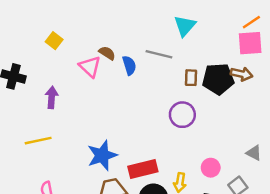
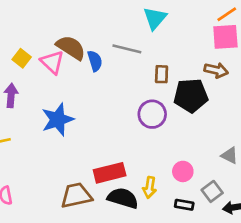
yellow square: (54, 41) -> (22, 58), moved
brown semicircle: (107, 53) -> (71, 48), size x1.6
black pentagon: (218, 79) -> (191, 96), moved
blue star: (102, 155) -> (58, 120), moved

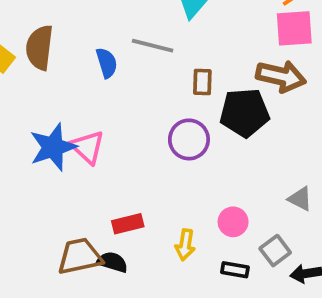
brown semicircle: (71, 48) -> (40, 48), moved, turned -116
pink triangle: (52, 62) -> (87, 147), moved
brown arrow: (216, 70) -> (281, 76), size x1.4
red rectangle: (110, 173) -> (128, 224), size x0.7
black semicircle: (123, 198) -> (112, 262), moved, size x0.7

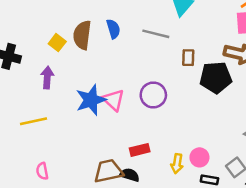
blue semicircle: (107, 63) -> (113, 29), moved
purple circle: (189, 139) -> (153, 95), moved
pink circle: (233, 222) -> (199, 157), moved

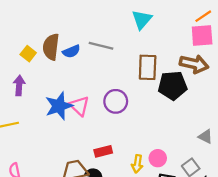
blue semicircle: (113, 29) -> (71, 51), moved, turned 84
gray line: (156, 34) -> (101, 46), moved
brown rectangle: (188, 58) -> (148, 67), size x1.6

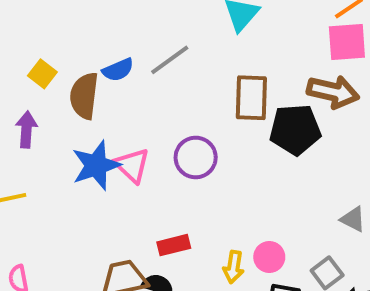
gray line: (101, 46) -> (170, 60), turned -50
brown semicircle: (51, 47) -> (84, 96), moved

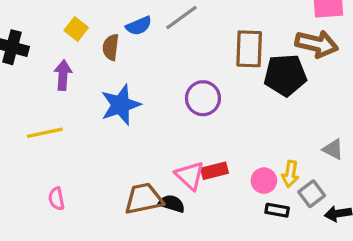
brown semicircle: (84, 96) -> (111, 47), size x0.7
pink triangle: (132, 165) -> (190, 176), moved
red rectangle: (174, 245) -> (214, 171), moved
yellow arrow: (233, 267) -> (290, 174), moved

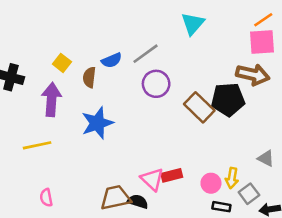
brown rectangle: (249, 49) -> (199, 107), moved, turned -48
purple arrow: (63, 75) -> (51, 100), size x1.4
purple circle: (203, 98) -> (156, 84), moved

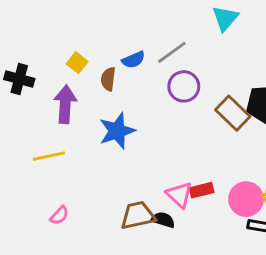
pink circle: (211, 183) -> (246, 199), size x1.5
pink semicircle: (46, 198) -> (59, 215), turned -126

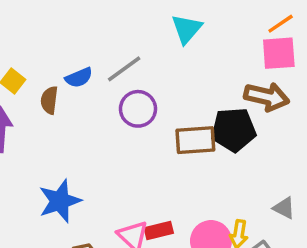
brown rectangle: (233, 113) -> (195, 140), turned -48
blue star: (117, 131) -> (60, 201), moved

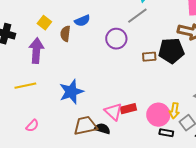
gray line: (124, 69) -> (137, 16), moved
brown rectangle: (195, 140) -> (149, 57), size x0.6

